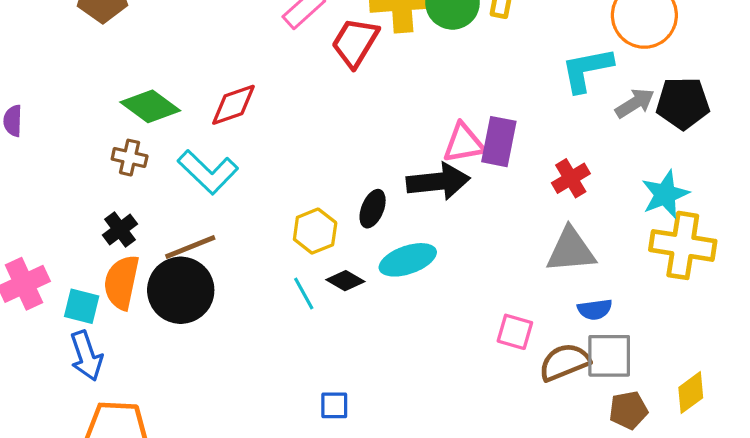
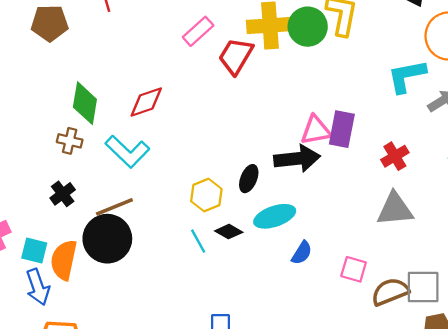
green diamond: (150, 106) -> (85, 103), turned 63
orange semicircle: (122, 282) -> (64, 260), moved
blue semicircle: (595, 309) -> (302, 253), moved, turned -50

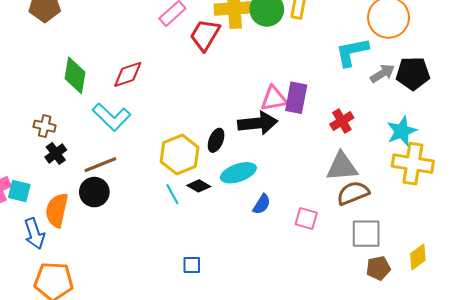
brown cross: (70, 141) -> (45, 126), moved
yellow hexagon: (206, 195) -> (180, 154), size x1.4
black circle: (107, 239) -> (94, 192), size x0.7
cyan square: (34, 250) -> (19, 191), moved
brown semicircle: (390, 292) -> (353, 193), moved

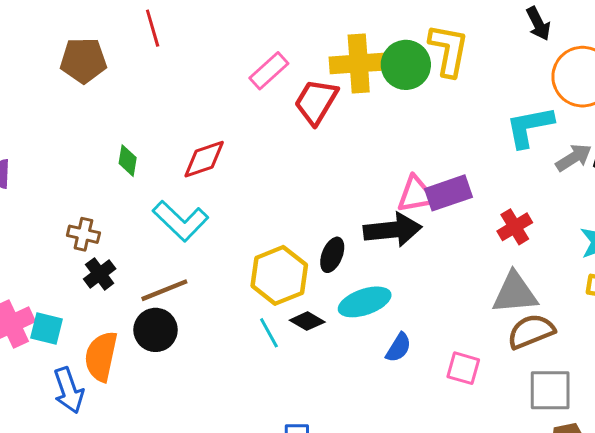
green diamond: (75, 75) -> (128, 161), size x0.6
purple rectangle: (296, 98) -> (449, 193), turned 60

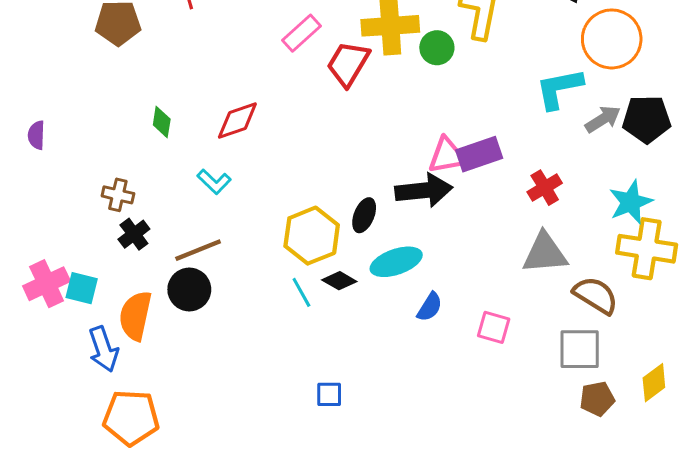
green circle: (406, 65) -> (437, 48), moved, size x0.7
cyan L-shape: (181, 221) -> (214, 182), size x0.6
brown semicircle: (531, 331) -> (596, 295), moved, turned 54

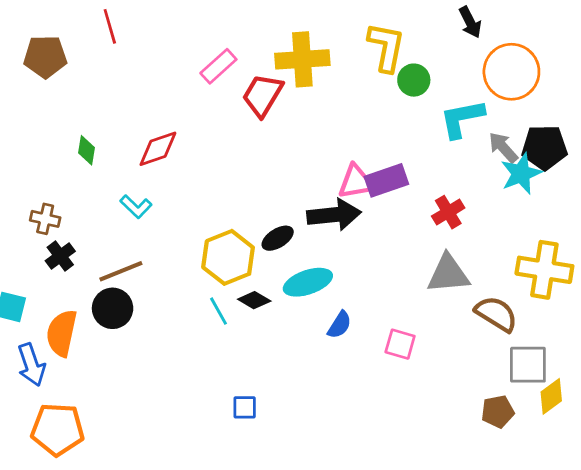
green circle: (437, 48) -> (414, 80), moved
gray arrow: (603, 119) -> (503, 147), turned -100
cyan star: (631, 202) -> (521, 174), moved
black ellipse: (364, 215) -> (278, 238), turned 36
gray square: (580, 349) -> (528, 365), moved

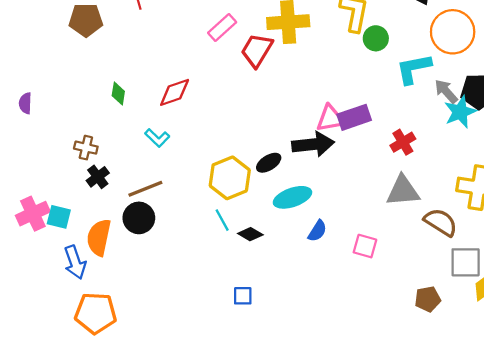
black diamond: (254, 300) -> (250, 234), moved
brown pentagon: (498, 411) -> (428, 299), moved

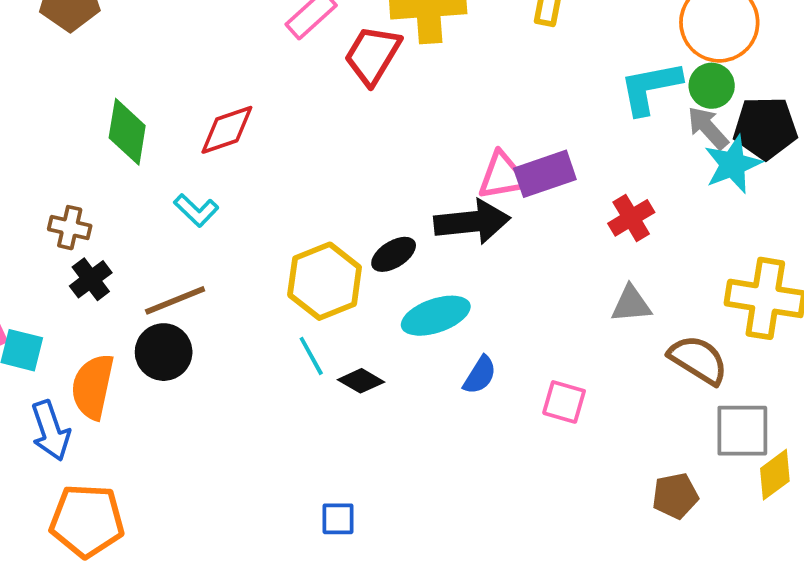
green circle: (376, 38) -> (712, 86), moved
green diamond: (118, 93) -> (127, 132), size x1.6
gray triangle: (403, 191) -> (631, 304), size x0.7
blue square: (243, 296) -> (338, 519), moved

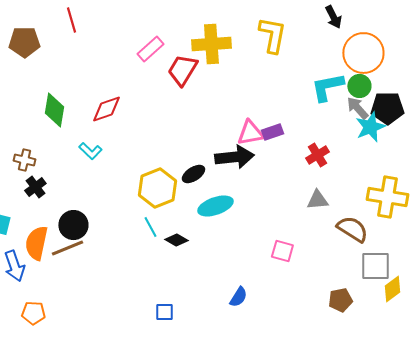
purple rectangle: (545, 174) -> (272, 132), size x0.7
brown line: (175, 300) -> (67, 248), moved
blue semicircle: (480, 375) -> (238, 297), moved
orange pentagon: (87, 521) -> (33, 313), size x0.6

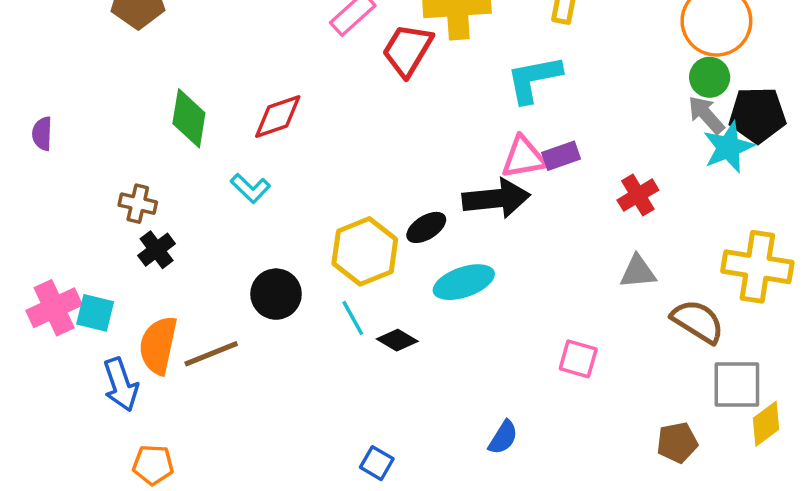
cyan L-shape: (327, 87) -> (534, 79), moved
black circle: (73, 225) -> (276, 294), moved
blue square: (164, 312) -> (377, 463), turned 30

